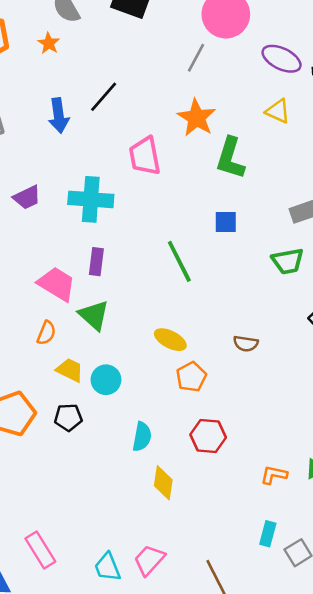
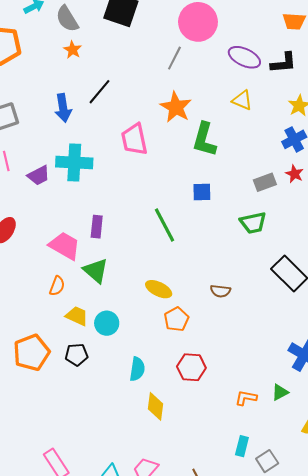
orange star: (49, 43) -> (72, 50), moved
cyan cross: (91, 199) -> (74, 162), moved

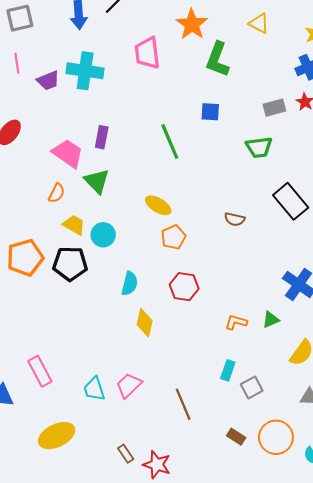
brown semicircle: (220, 291) -> (235, 219), moved
black pentagon: (77, 355) -> (70, 264), size x1.5

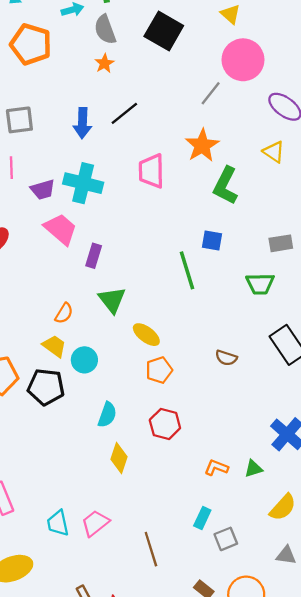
green line: (170, 142) -> (187, 270), moved
pink trapezoid: (68, 153) -> (61, 229), moved
green triangle: (97, 181) -> (112, 300), moved
orange semicircle: (57, 193) -> (64, 313), moved

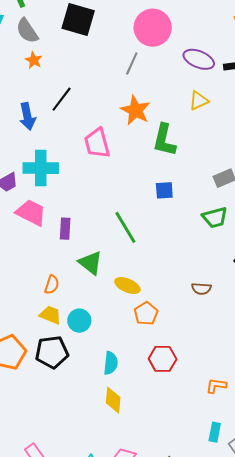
yellow triangle: (274, 152) -> (199, 101), turned -45
green line: (187, 270) -> (125, 227), moved
yellow diamond: (119, 458) -> (113, 400), moved

